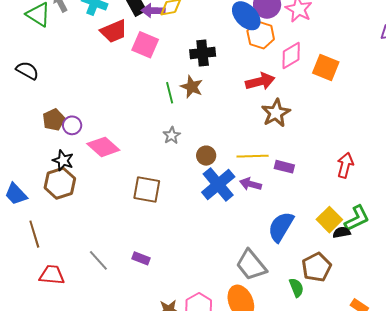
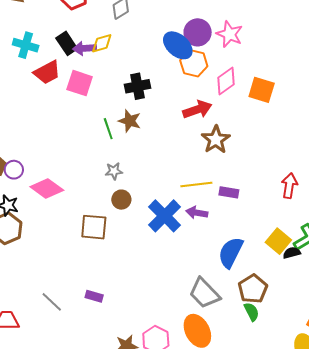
gray star: (172, 135) -> (114, 171), turned 30
brown circle: (206, 156) -> (121, 200), moved
brown pentagon: (317, 267) -> (253, 289), moved

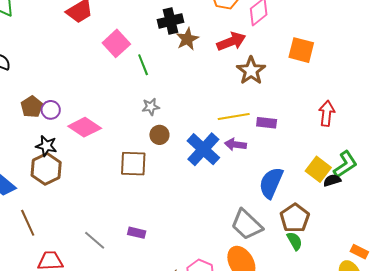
pink square: (80, 83) -> (116, 43), moved, turned 32
orange square: (262, 90) -> (301, 50), moved
brown star: (130, 121) -> (187, 39), moved, turned 30

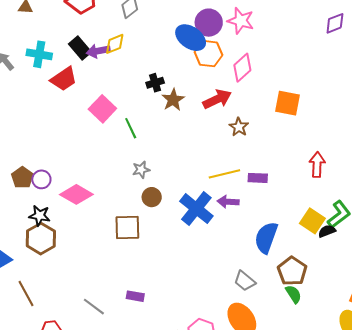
black cross: (170, 21) -> (155, 83), size x0.7
brown star: (251, 71) -> (239, 127), size x0.7
gray trapezoid: (247, 225) -> (245, 281), size x0.7

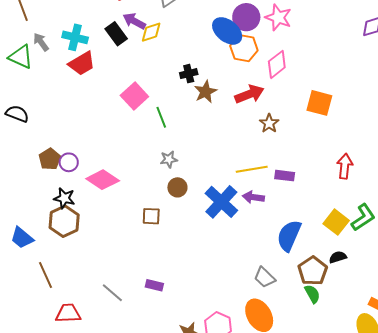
purple arrow: (98, 51) -> (134, 21), moved, turned 35
red trapezoid: (64, 79) -> (82, 63), moved
brown square: (127, 228) -> (151, 216), size x0.7
black semicircle: (327, 231) -> (338, 257), moved

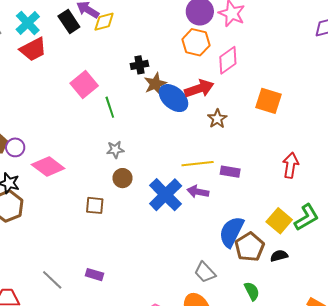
blue ellipse: (227, 31) -> (173, 98), moved
cyan cross: (75, 37) -> (28, 23), turned 30
brown pentagon: (313, 271) -> (250, 247), moved

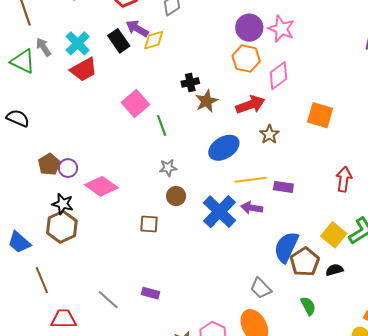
blue ellipse: (173, 98) -> (224, 148), moved, turned -72

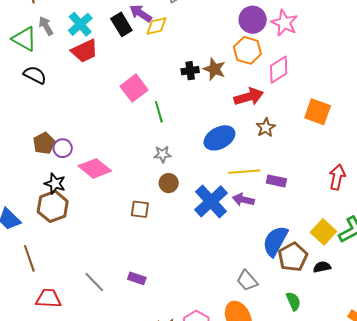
brown star: (207, 101) -> (214, 69), moved, turned -30
black semicircle: (18, 118) -> (35, 75), moved

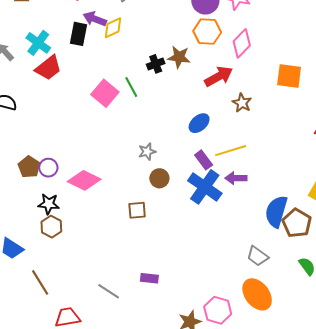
black rectangle: (121, 24) -> (78, 34), turned 55
green line: (159, 112) -> (131, 87), moved
blue ellipse: (219, 138) -> (199, 123), size x0.7
purple rectangle: (276, 181) -> (204, 160), moved, turned 54
brown hexagon: (53, 206) -> (51, 227), size x0.7

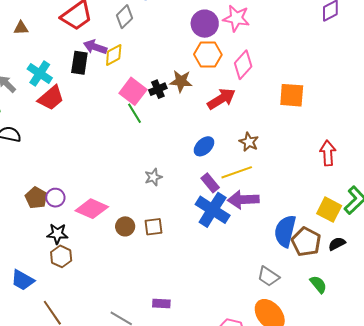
pink square: (105, 93) -> (133, 91), moved
brown star: (242, 103) -> (249, 142), moved
brown circle: (159, 178) -> (125, 226), moved
purple arrow: (236, 178) -> (243, 200), size x1.4
brown square: (137, 210) -> (154, 227), moved

